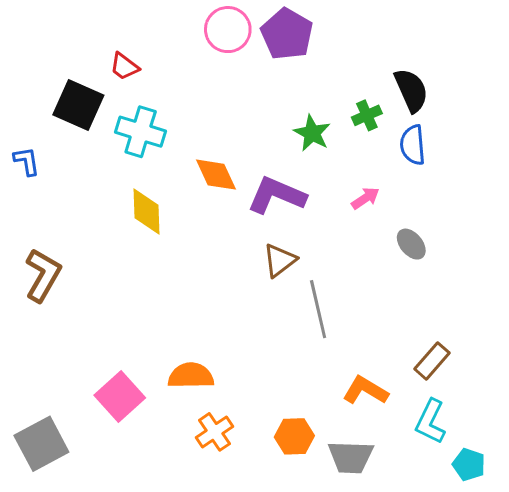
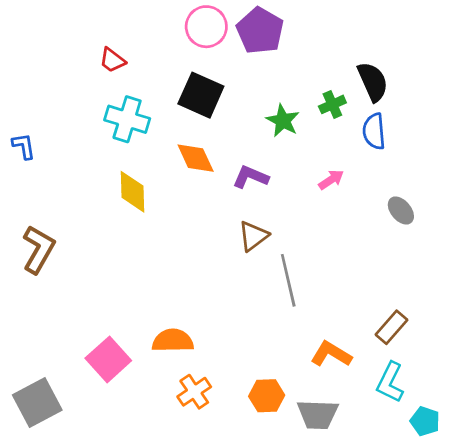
black square: (78, 105) -> (201, 95), moved
purple L-shape: (277, 195) -> (251, 177), size x0.7
gray ellipse: (411, 244) -> (401, 211), moved

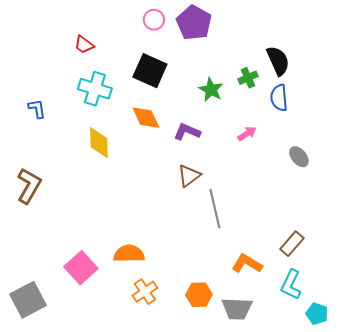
pink circle: (206, 27) -> (154, 20), size x0.7
blue L-shape: (24, 146) -> (37, 109), moved

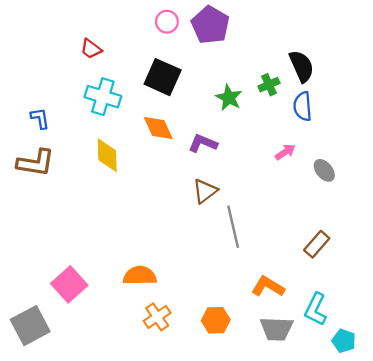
pink arrow: (247, 134) -> (285, 152), moved
brown L-shape: (29, 186) -> (36, 163), moved, turned 69
brown rectangle: (292, 244) -> (317, 244), moved
pink square: (81, 268) -> (69, 284), moved
gray trapezoid: (237, 309) -> (277, 329), moved

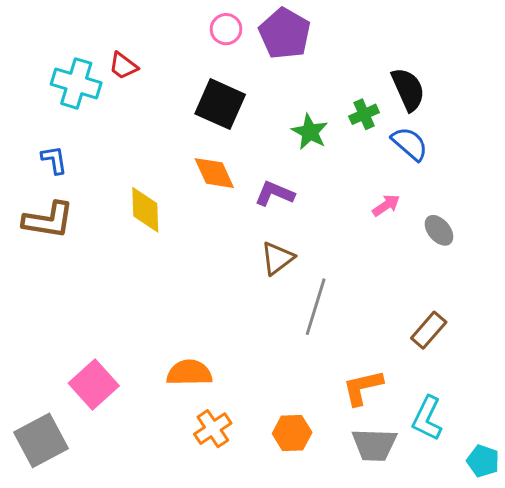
cyan cross: (103, 97) -> (76, 83), moved
blue semicircle: (303, 106) -> (410, 144), turned 136
gray line: (233, 227) -> (316, 307), turned 30
orange L-shape: (268, 287) -> (363, 387), turned -44
cyan pentagon: (344, 341) -> (483, 461), moved

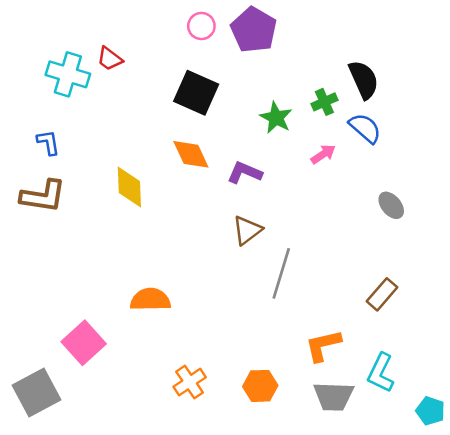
pink arrow: (386, 205) -> (323, 154), moved
orange semicircle: (189, 373) -> (150, 300), moved

